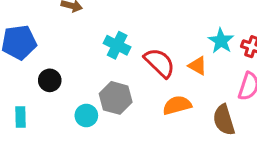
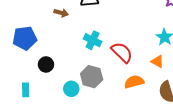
orange triangle: (198, 66) -> (157, 61), moved

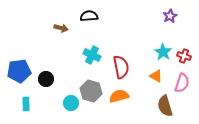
blue pentagon: (25, 38) -> (19, 71), moved
red semicircle: (122, 52) -> (121, 67), turned 35
orange semicircle: (134, 82) -> (119, 96), moved

